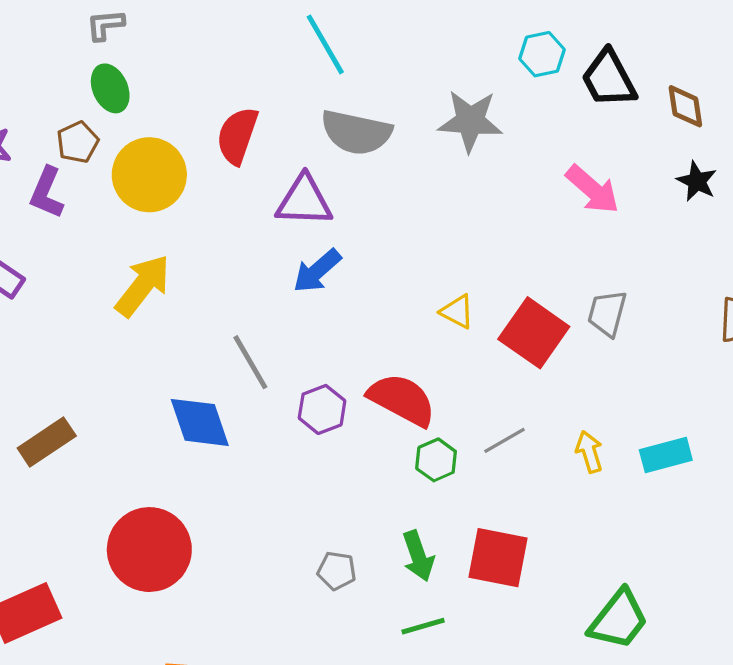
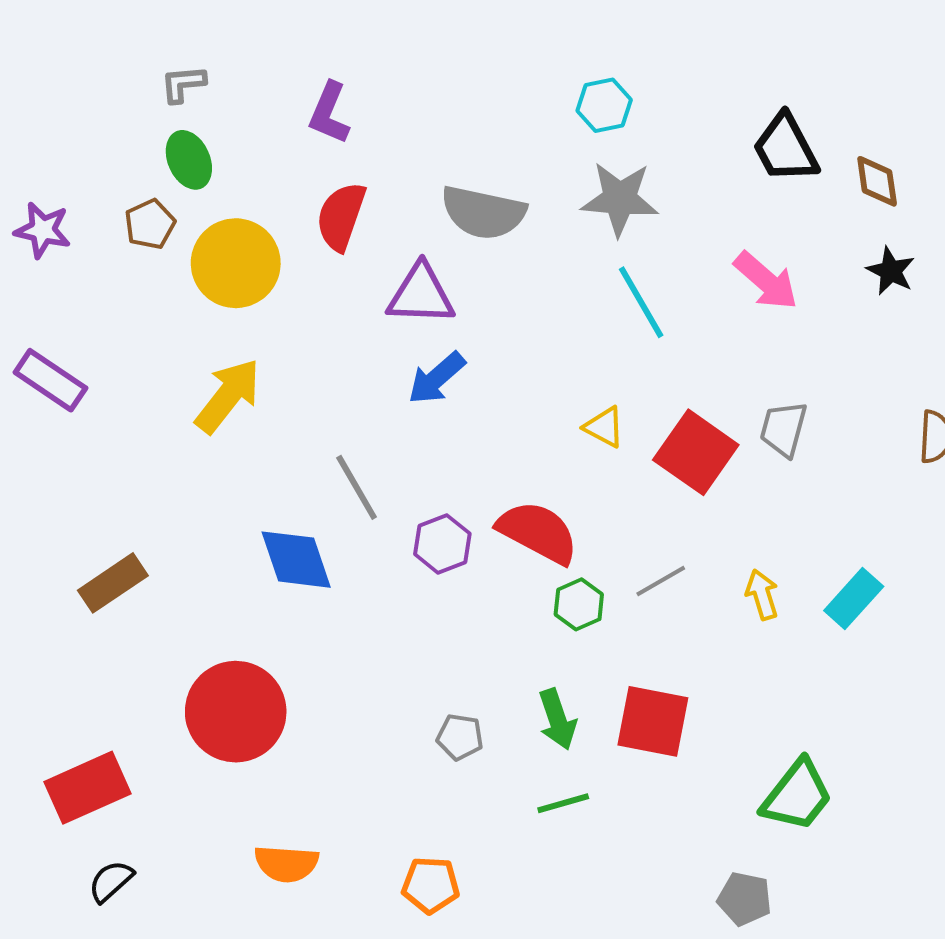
cyan line: (325, 44) -> (641, 302), moved
cyan hexagon: (542, 54) -> (604, 105), moved
purple L-shape: (47, 193) -> (329, 113), moved
cyan rectangle: (666, 455) -> (854, 599), turned -33

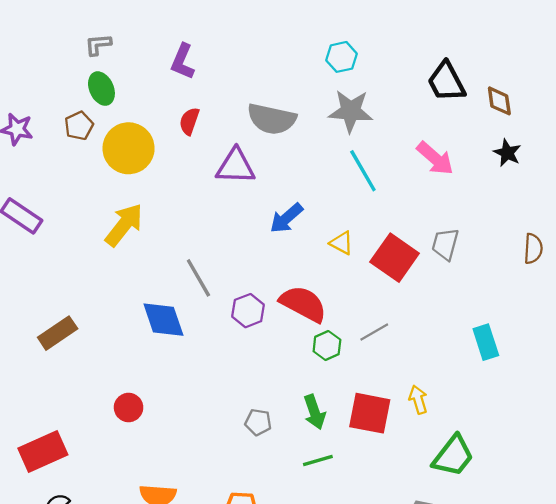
red semicircle: (341, 216) -> (189, 121), size x0.7
blue arrow: (436, 378) -> (286, 218), moved
yellow arrow: (762, 595) -> (418, 400), moved
cyan rectangle: (854, 599) -> (486, 342), turned -60
red circle: (236, 712) -> (129, 408), size x0.5

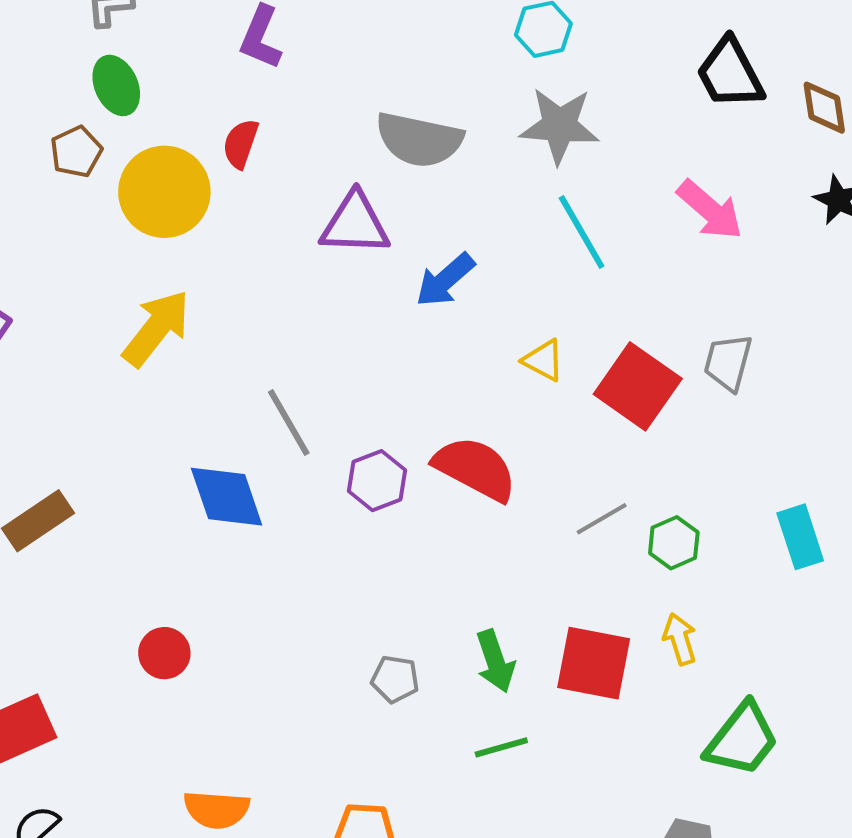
red semicircle: (189, 121) -> (241, 144), moved
blue arrow: (286, 218) -> (445, 280), moved
green hexagon: (327, 346) -> (674, 543), moved

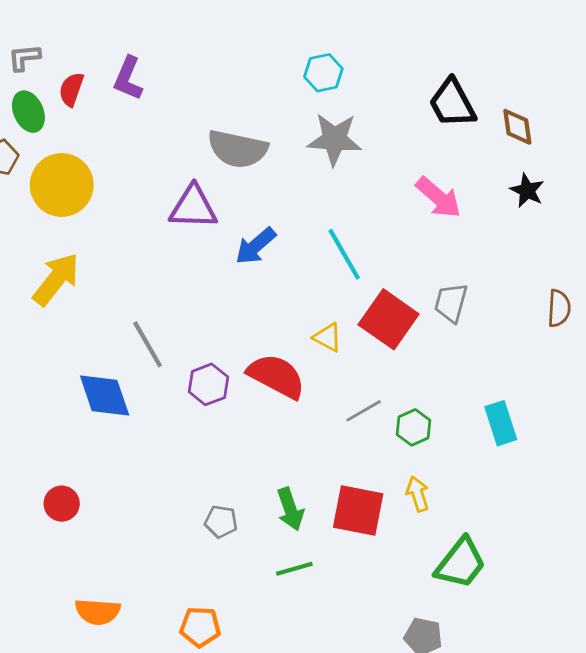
red semicircle: (241, 144) -> (71, 89), moved
cyan line: (582, 232) -> (344, 254), moved
yellow triangle: (543, 360) -> (328, 337), moved

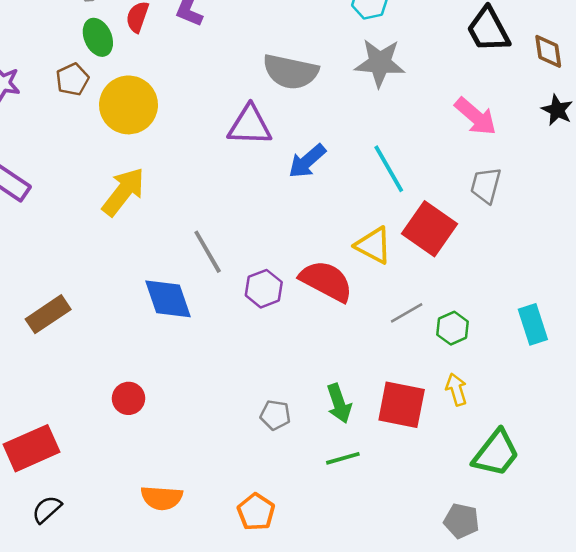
gray trapezoid: (451, 303) -> (486, 185), moved
yellow triangle: (328, 337) -> (373, 245), size x1.4
orange pentagon: (200, 627) -> (256, 512), turned 30

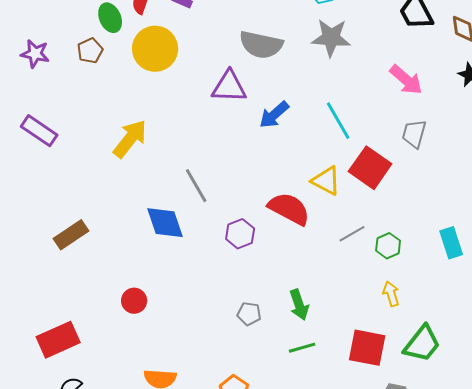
yellow circle: (128, 105) -> (155, 49), moved
purple hexagon: (264, 289) -> (240, 234), moved
red square: (402, 405) -> (367, 348), moved

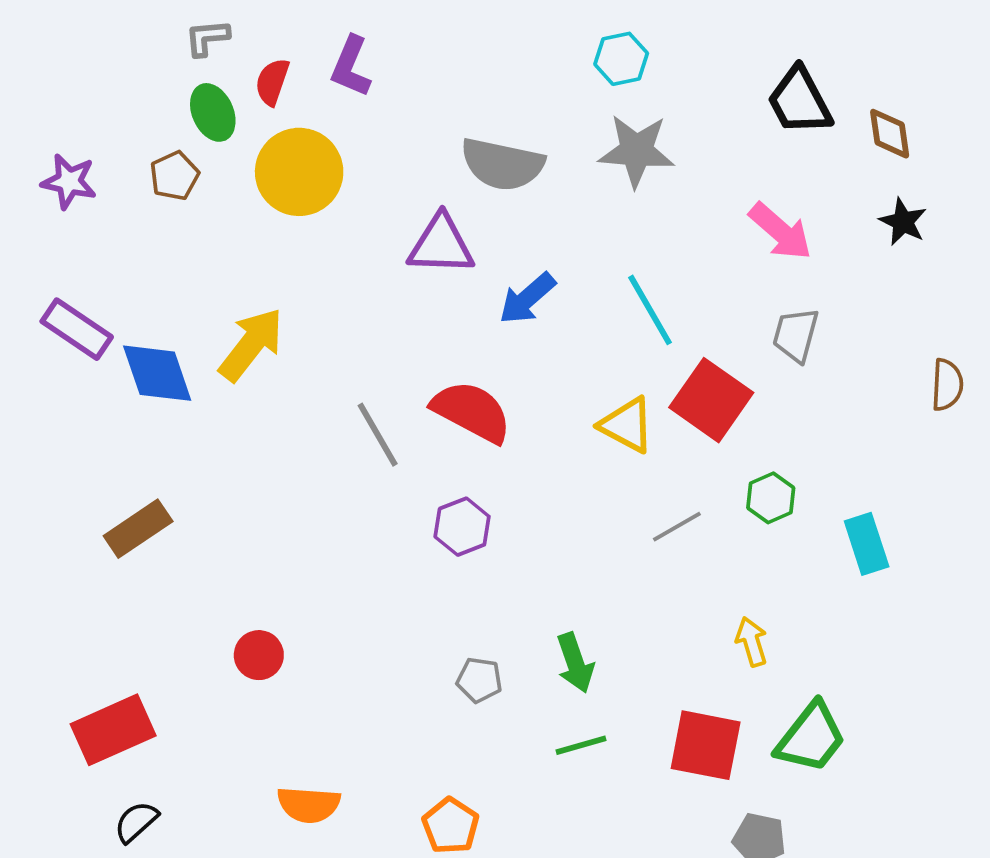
red semicircle: (289, 209) -> (472, 412), moved
blue diamond: (165, 223) -> (157, 373), moved
green hexagon: (388, 246) -> (771, 498), moved

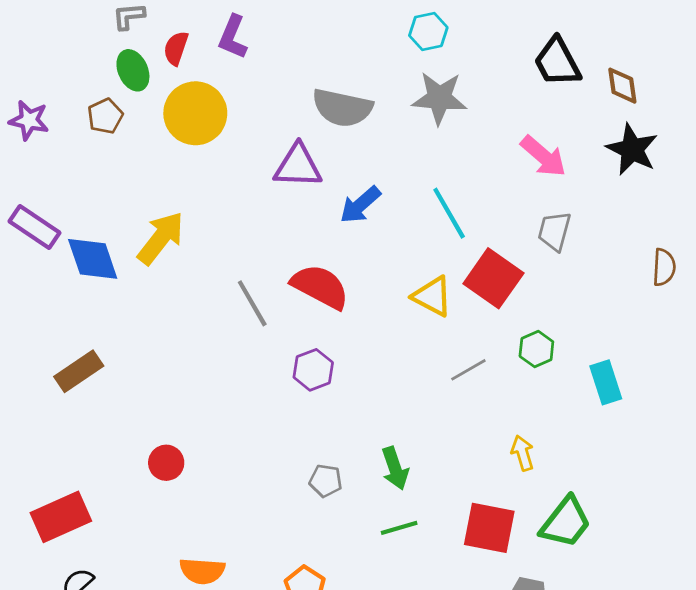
black star: (903, 222) -> (632, 149), size x1.5

